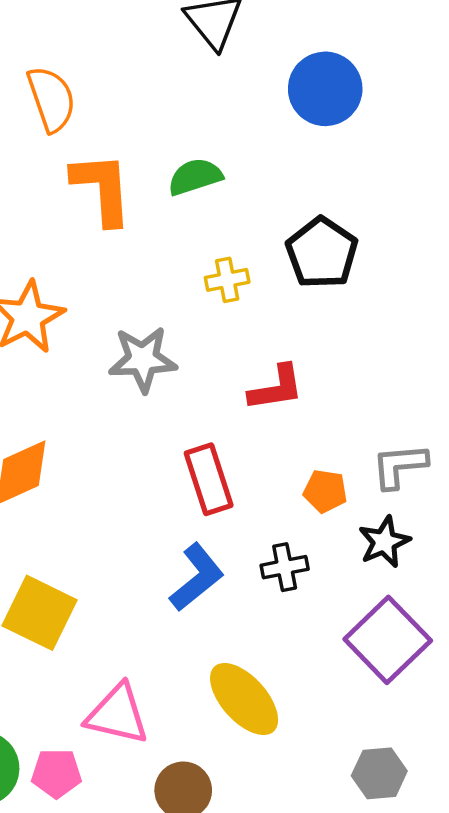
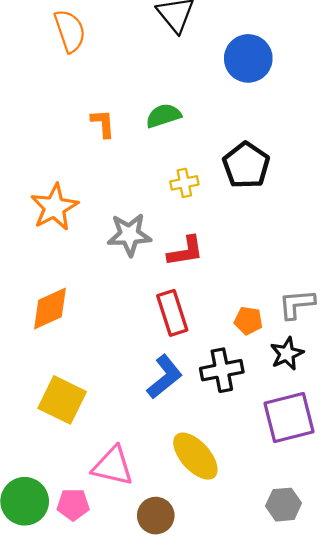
orange semicircle: (51, 99) -> (70, 31), moved
orange L-shape: (102, 189) -> (103, 123), size x0.6
red L-shape: (276, 388) -> (185, 251), moved
black cross: (285, 567) -> (222, 370), size x1.4
purple square: (388, 640) -> (289, 418), turned 30

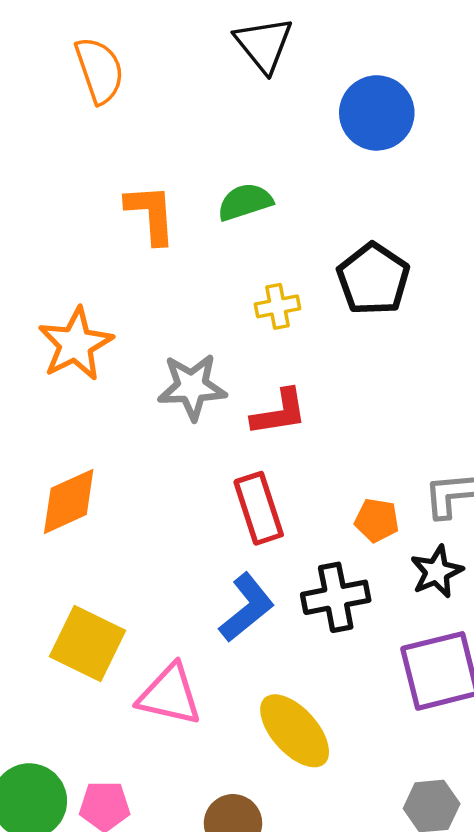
orange L-shape: (103, 123) -> (151, 214), size x1.4
pink triangle: (113, 466) -> (170, 695), moved

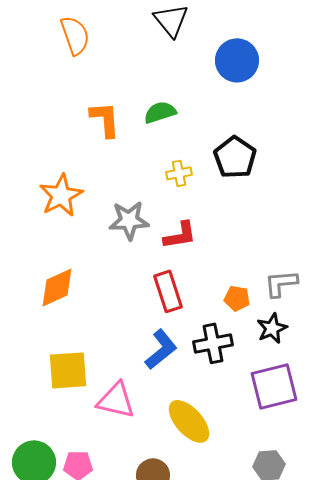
yellow square: (88, 644) -> (68, 370), turned -30

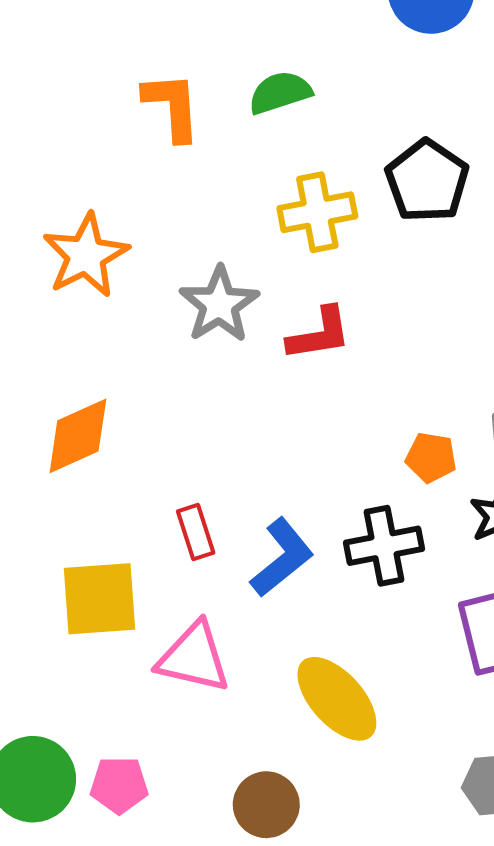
yellow cross: (179, 173) -> (317, 212), size x1.5
gray star: (129, 220) -> (219, 304), turned -30
red rectangle: (168, 291) -> (196, 532), moved, size x0.7

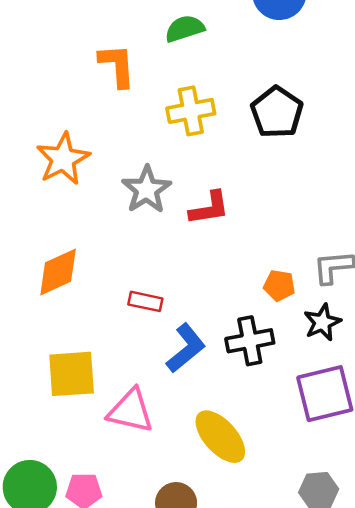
green semicircle: (280, 93) -> (185, 29), moved
yellow cross: (317, 212) -> (191, 111), moved
red rectangle: (196, 532) -> (145, 301), moved, turned -60

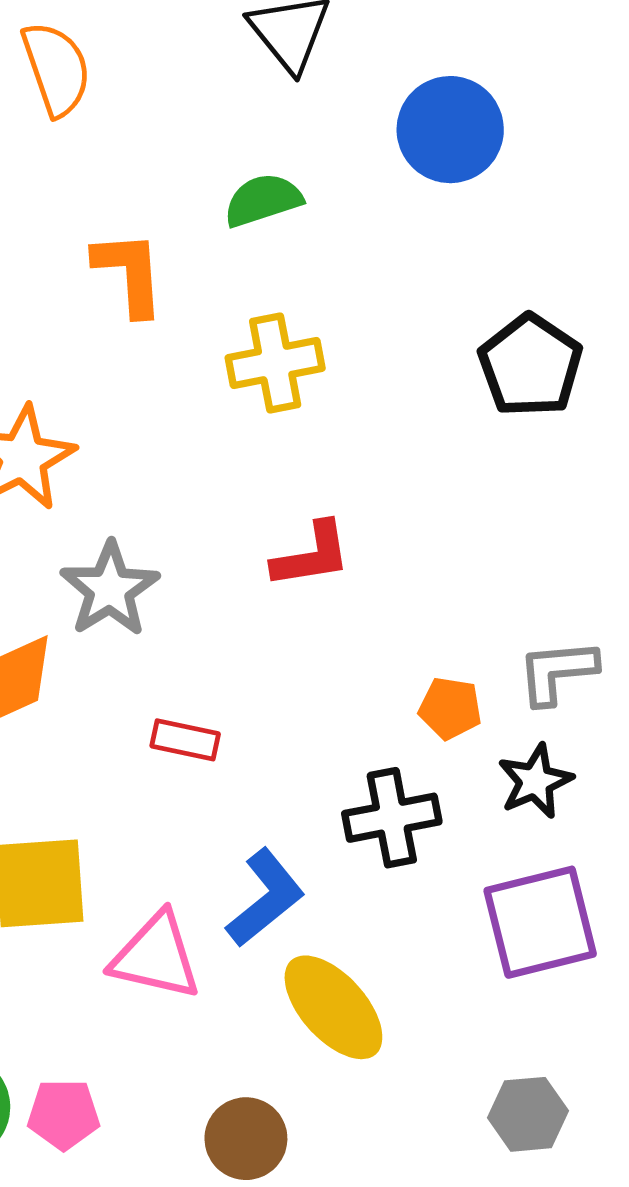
black pentagon: (277, 112) -> (530, 365), moved
gray star: (147, 190) -> (110, 589), moved
blue L-shape: (186, 348) -> (265, 898), moved

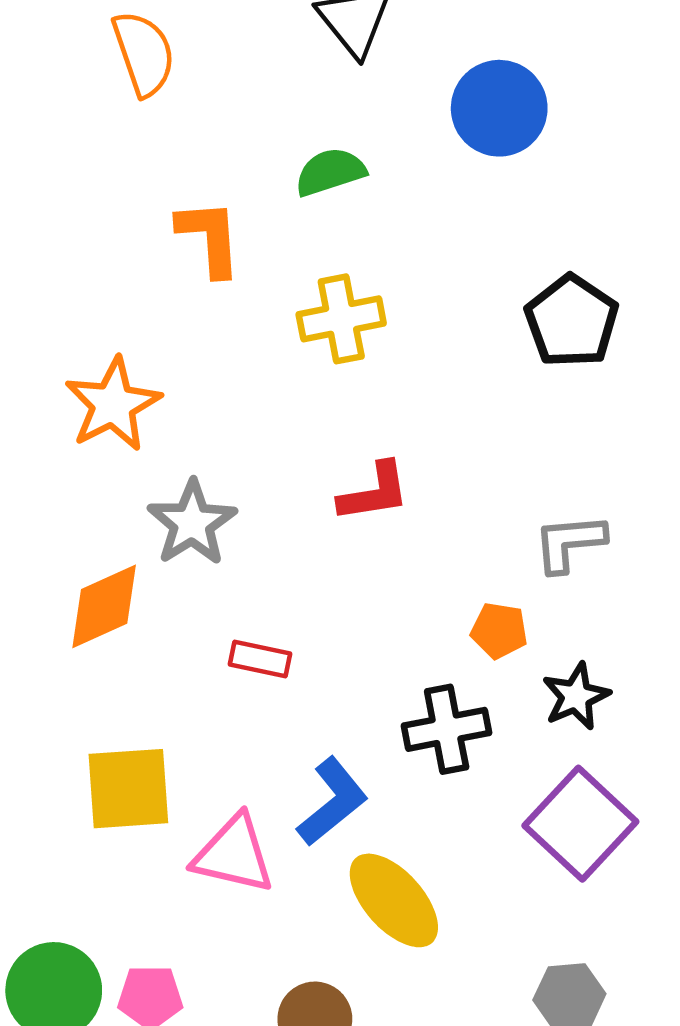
gray L-shape: (557, 672) -> (569, 543), moved
purple square: (540, 922) -> (580, 824), turned -33

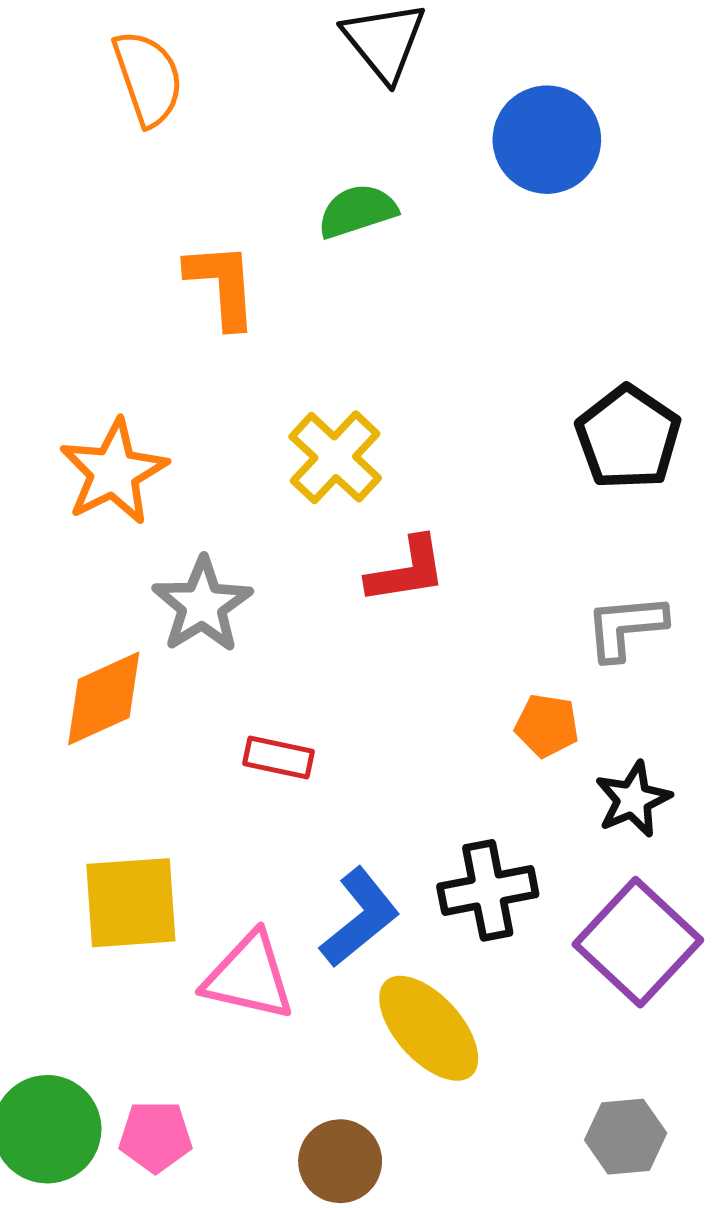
yellow cross: (341, 319) -> (335, 457), moved, turned -36
black pentagon: (572, 321) -> (628, 437), moved
black cross: (447, 729) -> (488, 890), moved

